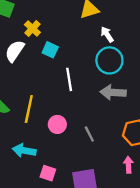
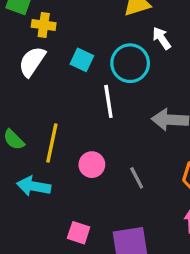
yellow cross: (32, 28) -> (44, 25), moved, turned -35
cyan circle: (109, 60) -> (130, 63), moved
cyan arrow: (24, 151) -> (34, 186), moved

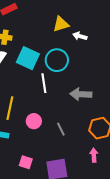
white arrow: (162, 38) -> (80, 36), moved, turned -40
cyan square: (82, 60) -> (28, 58), size x1.6

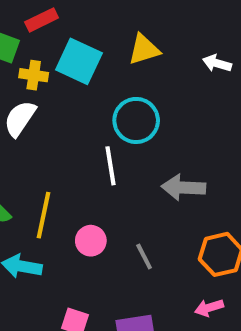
white arrow: (80, 36) -> (217, 63), moved
cyan square: (28, 58) -> (79, 61), moved
pink arrow: (94, 155) -> (209, 308), turned -104

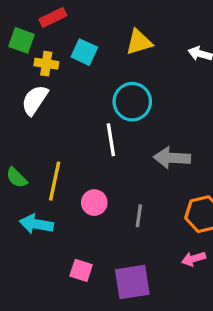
cyan square: (79, 61) -> (84, 52), size x0.7
gray line: (144, 256) -> (139, 216), turned 35

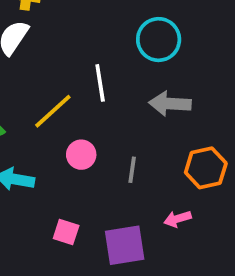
cyan circle: (132, 102) -> (159, 40), moved
yellow line: (55, 181) -> (53, 111), moved, turned 36
pink arrow: (193, 259) -> (177, 219), moved

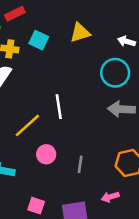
cyan circle: (159, 40) -> (115, 73), moved
gray arrow: (170, 104) -> (121, 109), moved

